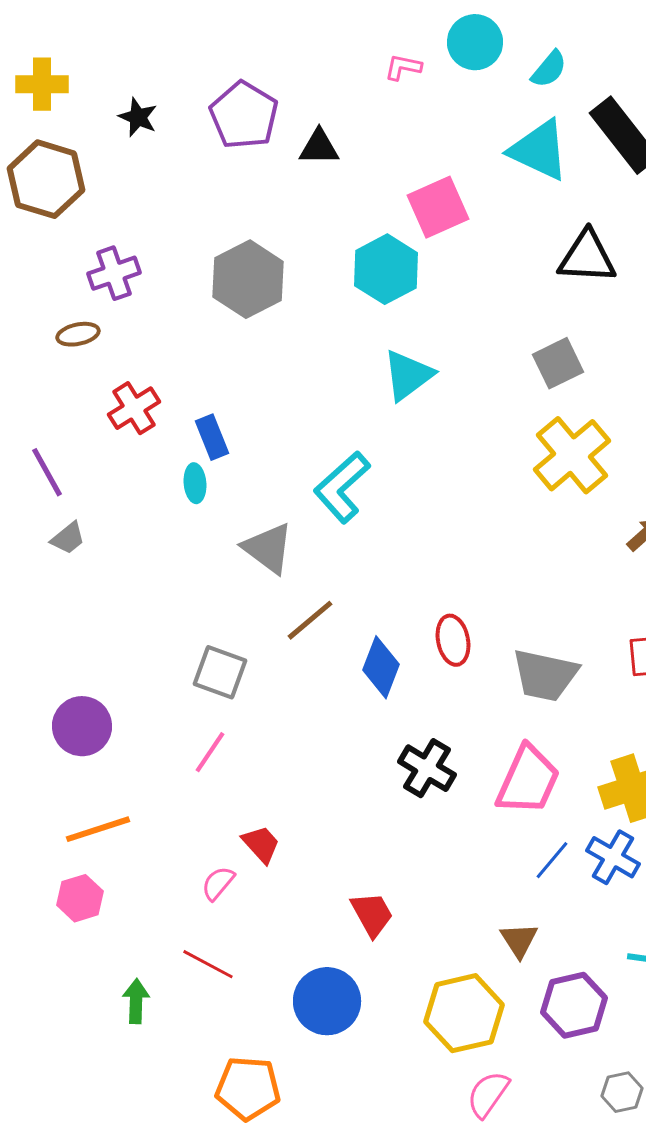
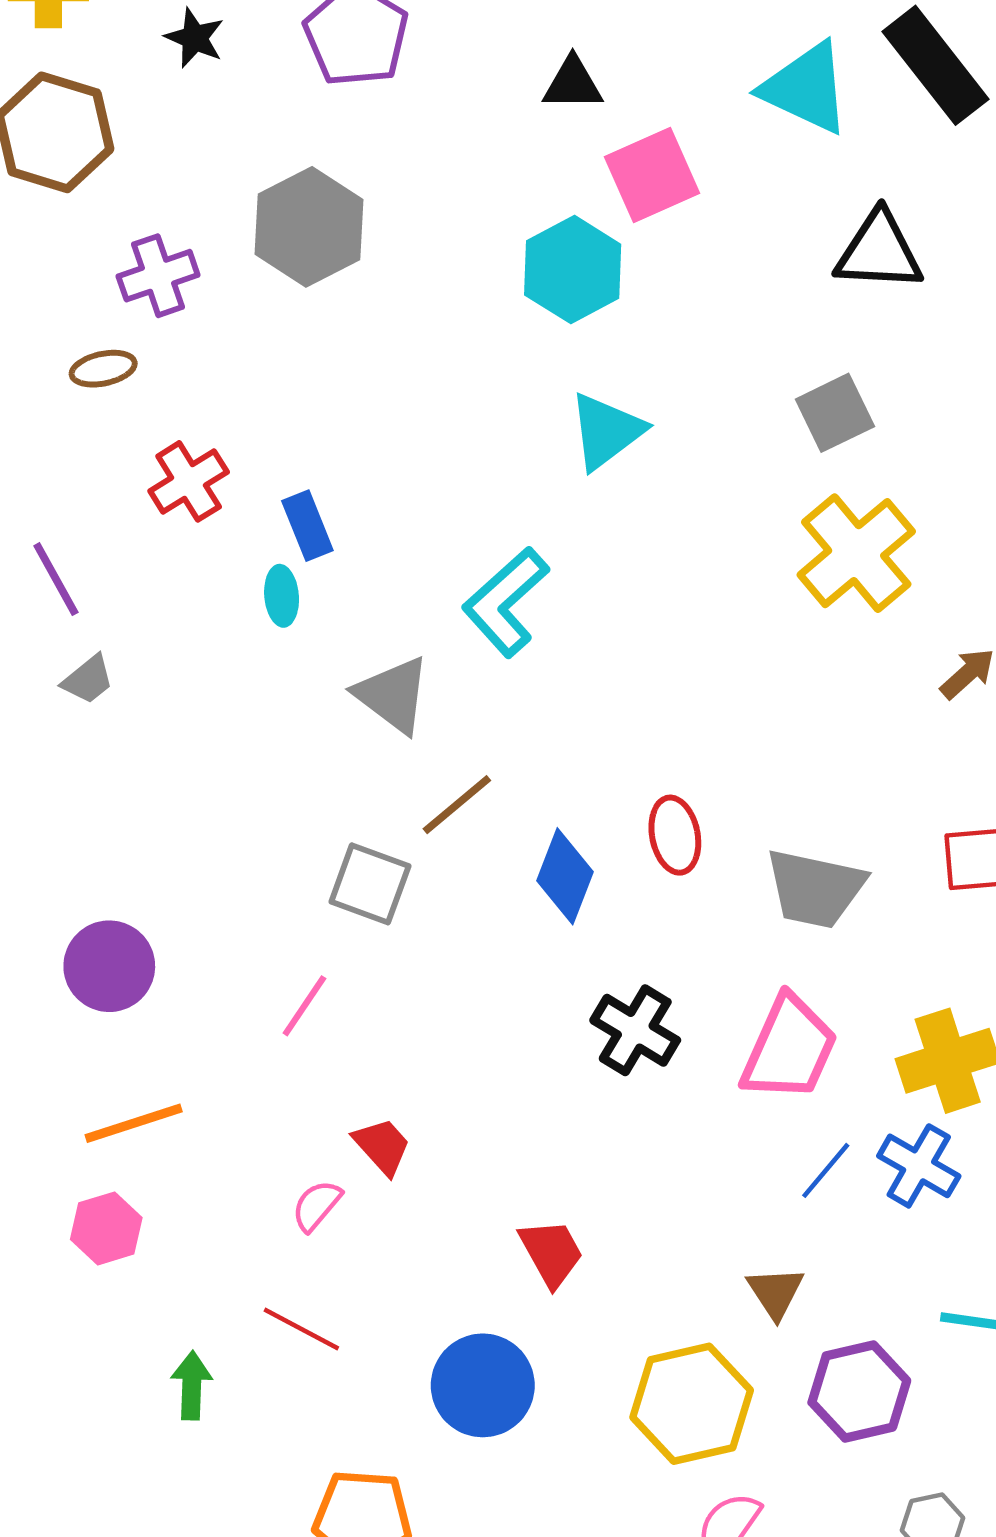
black triangle: (319, 147) -> (573, 84), moved
gray hexagon: (248, 279) -> (309, 227), moved
gray square: (220, 672) -> (370, 884), moved

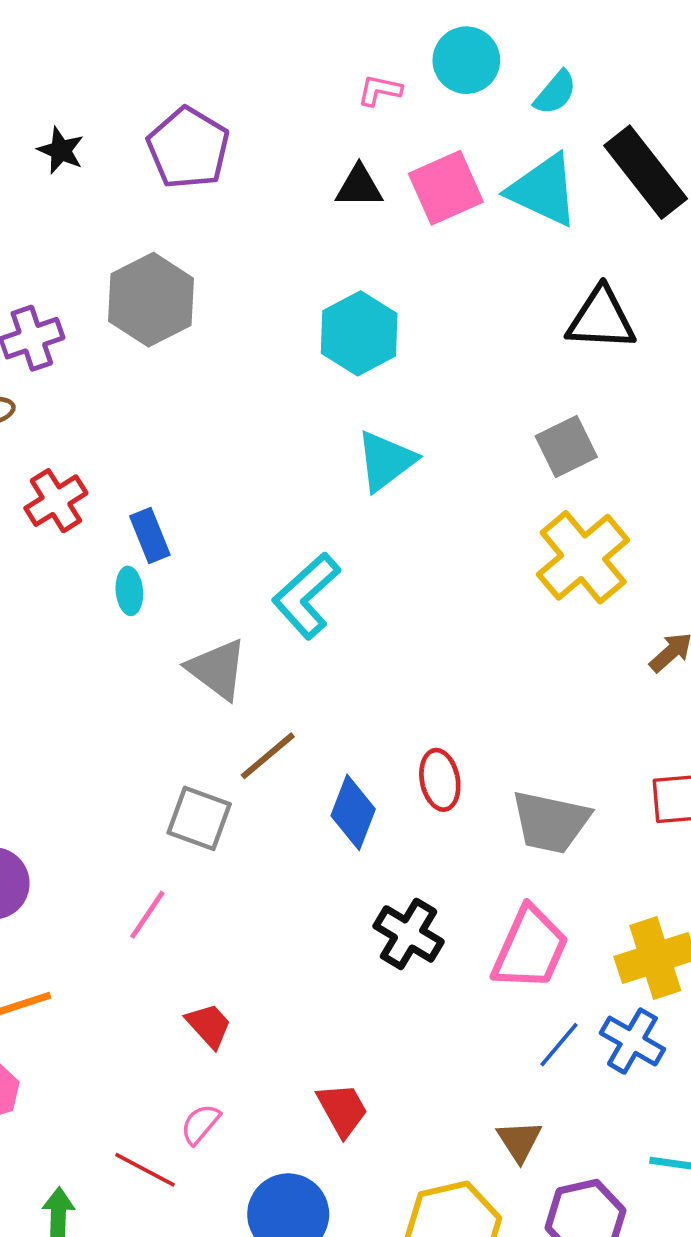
pink square: (652, 175) -> (446, 188), moved
pink semicircle: (317, 1206) -> (200, 1124), moved

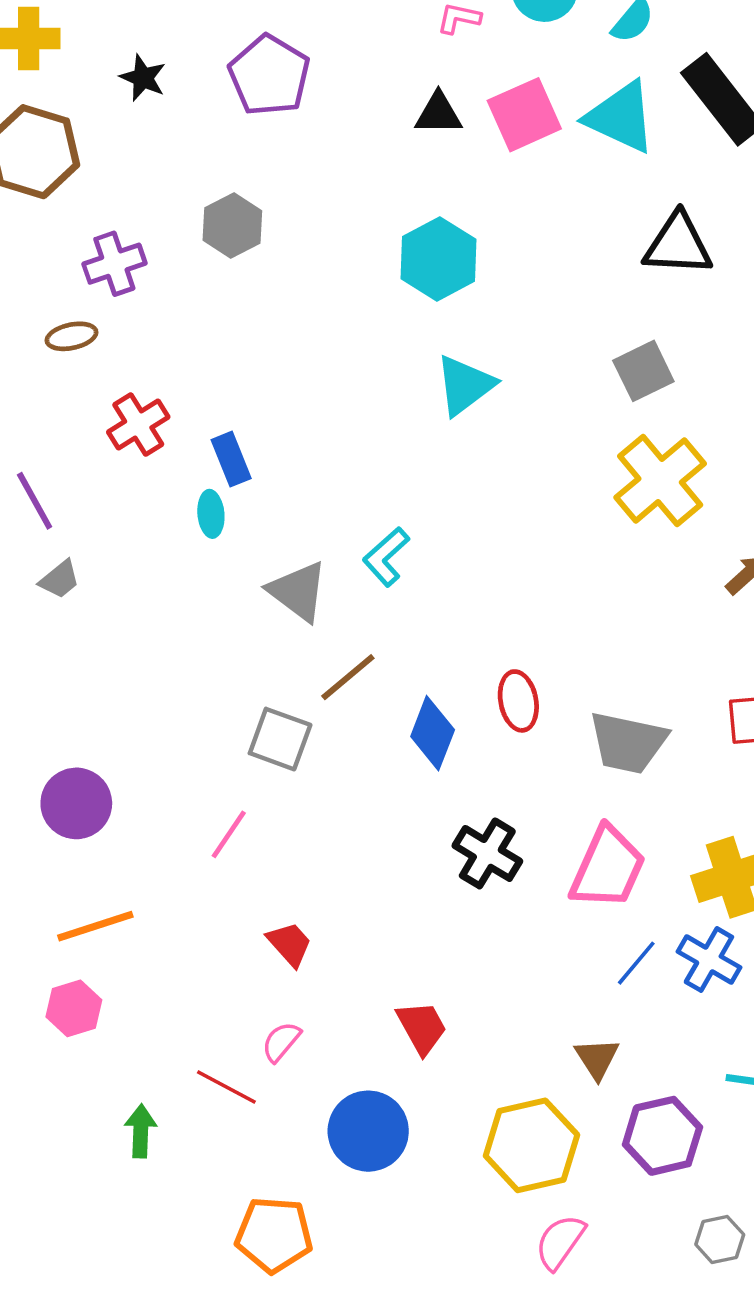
gray hexagon: (151, 300) -> (232, 226), size x0.7
cyan L-shape: (306, 596) -> (386, 557), moved, size x0.7

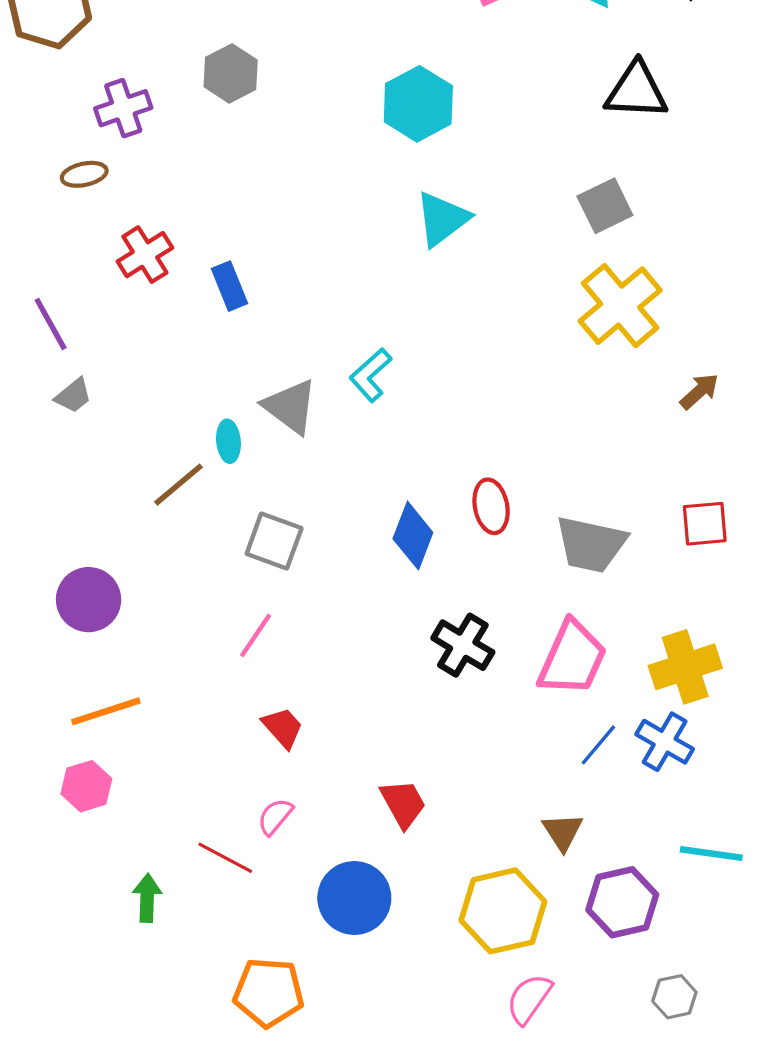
cyan ellipse: (211, 514) -> (228, 441), moved
brown line: (348, 677) -> (179, 485), moved
pink line: (229, 834) -> (256, 635), moved

